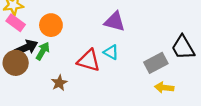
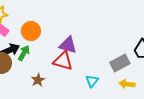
purple triangle: (115, 22) -> (68, 45), moved
cyan triangle: (111, 52) -> (92, 81), moved, turned 40

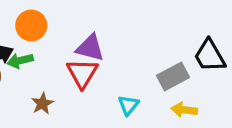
green arrow: (24, 53) -> (20, 61), turned -133
red triangle: (63, 61) -> (82, 73), turned 45

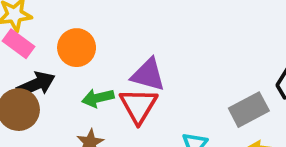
green arrow: (20, 61) -> (98, 98), moved

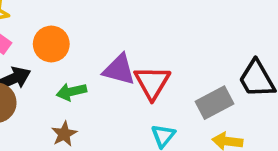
red triangle: (138, 106) -> (152, 83), moved

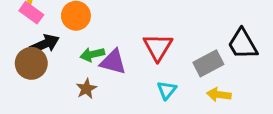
purple triangle: (119, 70) -> (113, 62), moved

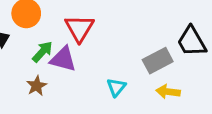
red triangle: (158, 47) -> (79, 28), moved
green arrow: (92, 54) -> (42, 52), turned 145

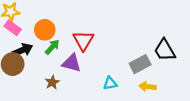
green arrow: (42, 52) -> (52, 47), moved
cyan triangle: (116, 87) -> (110, 83), turned 40

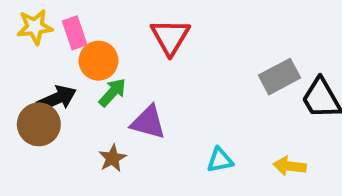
pink rectangle: (13, 28) -> (75, 33), moved, turned 35
red triangle: (83, 41) -> (170, 37), moved
gray rectangle: (140, 64) -> (280, 77), moved

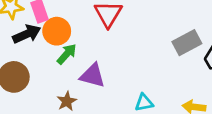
black arrow: (57, 98) -> (27, 34), moved

